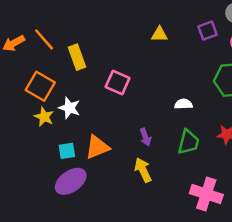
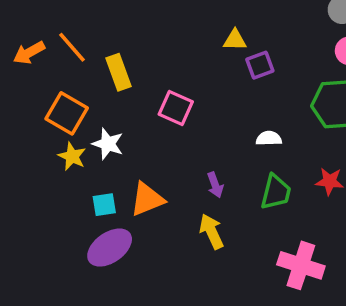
purple square: (208, 31) -> (260, 65), moved

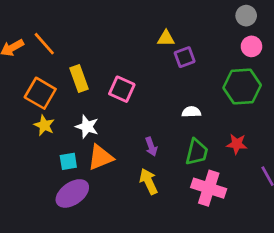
yellow rectangle: (119, 72) -> (79, 78), moved
white star: (108, 144) -> (87, 127), moved
pink cross: (301, 265) -> (209, 188), moved

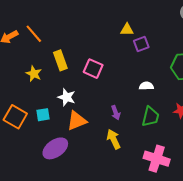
orange square: (40, 93) -> (15, 117), moved
yellow star: (44, 125) -> (34, 74), moved
cyan square: (68, 161) -> (43, 115), moved
pink cross: (209, 188) -> (157, 159), moved

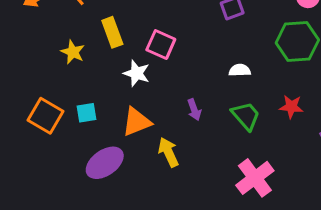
white star: (67, 97) -> (137, 73), moved
green trapezoid: (150, 117) -> (246, 116), turned -55
yellow arrow: (114, 139) -> (168, 152), moved
pink cross: (157, 159) -> (255, 178), turned 35

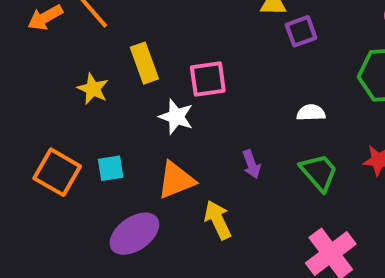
pink square: (161, 44) -> (208, 79), turned -32

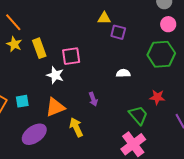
purple square: (301, 31) -> (118, 32), turned 35
yellow star: (93, 89) -> (14, 44), moved
green trapezoid: (319, 172) -> (138, 115), moved

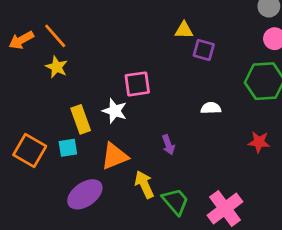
yellow rectangle: (39, 48) -> (81, 119), moved
green trapezoid: (138, 115) -> (175, 201), moved

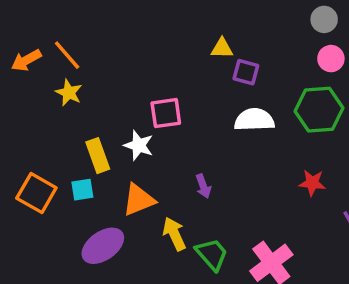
white semicircle: (211, 108) -> (254, 120), moved, size x1.6

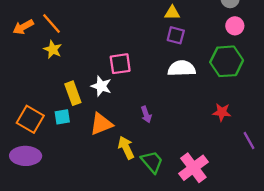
yellow triangle: (222, 48) -> (172, 13), moved
purple ellipse: (103, 246) -> (26, 156), moved, turned 36

